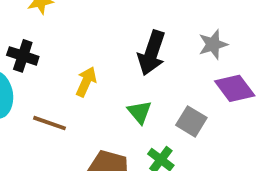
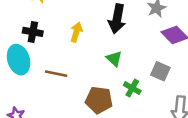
yellow arrow: (86, 82) -> (76, 32), moved
gray square: (191, 121) -> (160, 71), moved

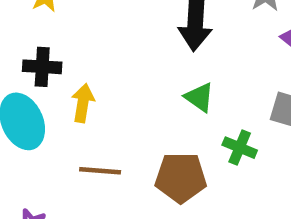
yellow arrow: (76, 32) -> (83, 103), moved
brown line: (56, 74) -> (100, 171), moved

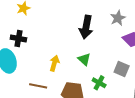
yellow arrow: (83, 103) -> (54, 63), moved

